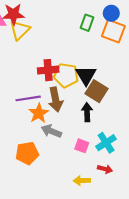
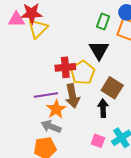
yellow pentagon: (66, 75) -> (83, 72), turned 30
black triangle: (86, 75) -> (99, 50), moved
gray arrow: (51, 131) -> (51, 127), moved

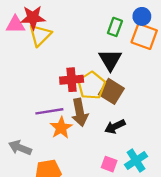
brown square: (112, 88) -> (111, 91), moved
black arrow: (103, 108) -> (115, 127), turned -114
gray arrow: (51, 127) -> (20, 148), moved

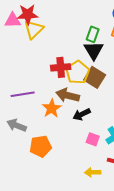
green rectangle: (115, 27) -> (93, 34), moved
purple line: (49, 111) -> (23, 94), moved
brown arrow: (80, 112) -> (68, 95), turned 115
black arrow: (115, 127) -> (82, 114), moved

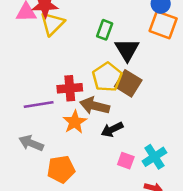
green rectangle: (93, 34) -> (105, 30), moved
red cross: (61, 67) -> (70, 88), moved

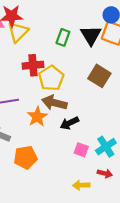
black triangle: (127, 50) -> (91, 35), moved
yellow pentagon: (107, 77) -> (51, 78), moved
brown square: (128, 83) -> (99, 76), moved
red cross: (70, 88) -> (33, 65), moved

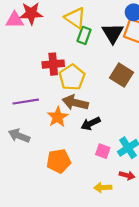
yellow triangle: (18, 32) -> (75, 18), moved, turned -40
orange pentagon: (25, 157) -> (59, 161), moved

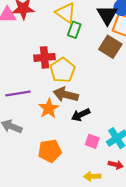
black triangle: (113, 33) -> (107, 15), moved
brown square: (121, 75) -> (110, 47), moved

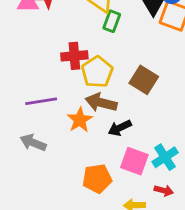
brown square: (110, 47) -> (144, 80), moved
pink square: (92, 141) -> (134, 161), size x1.5
orange pentagon: (50, 151) -> (97, 179), moved

